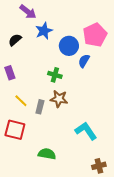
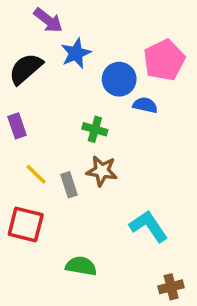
black semicircle: (15, 40) -> (26, 69), size x1.5
blue semicircle: (84, 61) -> (145, 105), turned 72
gray rectangle: (40, 107) -> (69, 185), turned -32

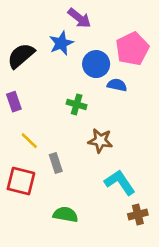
purple arrow: (48, 20) -> (79, 18), moved
brown star: (102, 171) -> (100, 141), moved
gray rectangle: (69, 185) -> (56, 163), moved
brown cross: (171, 287) -> (138, 214), moved

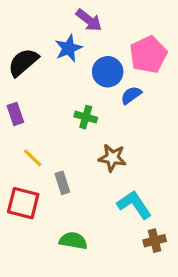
blue semicircle: (117, 85) -> (131, 95), turned -48

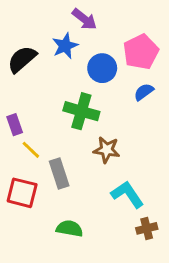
blue semicircle: (131, 95) -> (144, 92), moved
purple rectangle: (15, 114) -> (15, 125), moved
green cross: (86, 117) -> (81, 111), size x1.6
gray rectangle: (62, 183) -> (59, 174), size x1.4

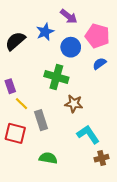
purple arrow: (84, 19) -> (69, 16), moved
pink pentagon: (141, 52) -> (97, 36), turned -30

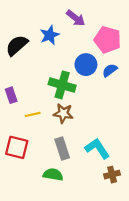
blue circle: (71, 47) -> (86, 65), moved
yellow line: (21, 104) -> (33, 114), moved, turned -56
brown star: (74, 104) -> (63, 113), moved
gray rectangle: (41, 120) -> (62, 148), moved

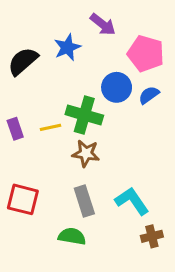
yellow line: (33, 114) -> (51, 127), moved

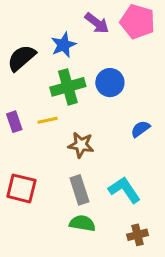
pink pentagon: (146, 54) -> (138, 22), moved
blue semicircle: (149, 95) -> (140, 129), moved
green cross: (84, 115) -> (68, 87), moved, turned -32
green semicircle: (72, 236) -> (82, 223), moved
brown cross: (152, 236) -> (138, 235), moved

